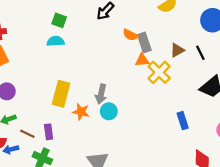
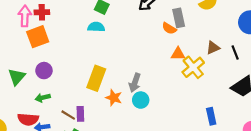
gray rectangle: (144, 42) -> (179, 18), moved
brown line: (27, 134) -> (68, 115), moved

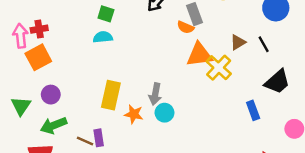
orange triangle: (178, 54) -> (199, 55), size x1.6
green arrow: (43, 98) -> (54, 125), size x1.5
blue rectangle: (211, 116) -> (253, 110), moved

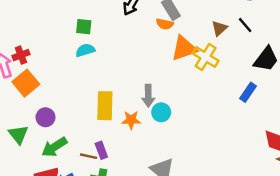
blue rectangle: (253, 110) -> (248, 92), turned 66

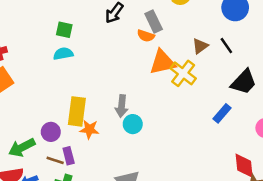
purple circle: (45, 117) -> (51, 132), moved
orange star: (131, 120) -> (89, 129), moved

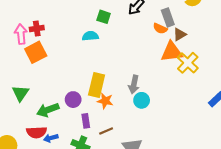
green square: (64, 30) -> (104, 17), moved
brown triangle: (200, 46) -> (180, 35), moved
brown line: (55, 160) -> (106, 131), moved, turned -48

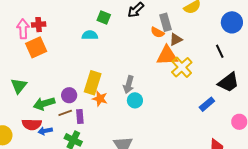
brown line: (106, 131) -> (65, 113), moved

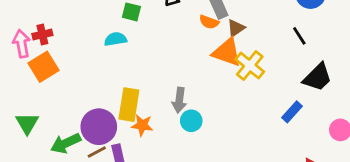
orange triangle: (167, 56) -> (227, 52), turned 30
purple circle: (69, 95) -> (99, 127), size x1.6

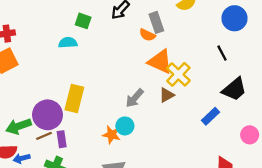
brown triangle: (236, 28) -> (167, 95), moved
gray arrow: (179, 100) -> (135, 98), moved, turned 30
cyan circle: (191, 121) -> (125, 126), moved
orange star: (142, 125) -> (111, 135), moved

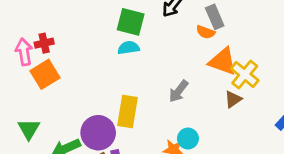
green square: (83, 21) -> (131, 22), size x1.5
cyan semicircle: (68, 43) -> (129, 48), moved
gray arrow: (135, 98) -> (179, 91), moved

